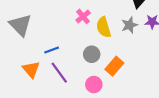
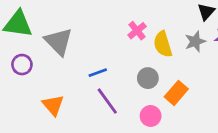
orange triangle: (31, 69) -> (53, 105), moved

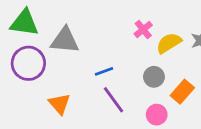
gray triangle: (59, 42) -> (65, 40), turned -40
yellow semicircle: (163, 44) -> (169, 43), turned 75
purple circle: (22, 65) -> (28, 63), size x1.6

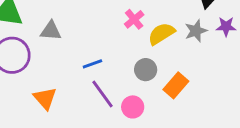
gray triangle: (65, 40) -> (51, 31), size x0.7
pink circle: (157, 115) -> (133, 107), moved

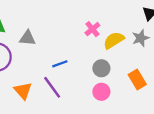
orange rectangle: (176, 85) -> (137, 79), moved, turned -72
purple line: (103, 94) -> (52, 87), moved
pink circle: (133, 107) -> (101, 92), moved

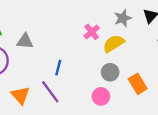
gray star: (141, 38) -> (123, 18), moved
blue line: (60, 64) -> (58, 68), turned -56
gray circle: (101, 68) -> (110, 72), moved

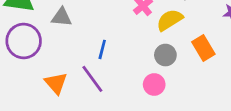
orange rectangle: (138, 84) -> (203, 48), moved

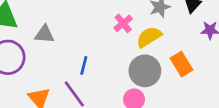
gray circle: (165, 55) -> (145, 71), size x1.5

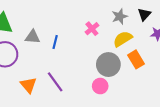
yellow semicircle: (149, 37) -> (123, 39), moved
blue line: (84, 65) -> (55, 42), moved

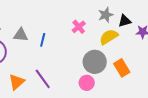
black triangle: (144, 14) -> (125, 21), moved, turned 32
orange rectangle: (136, 59) -> (122, 68), moved
orange triangle: (28, 85) -> (17, 82), turned 30

